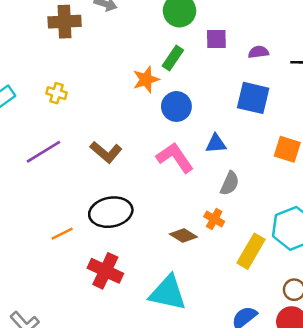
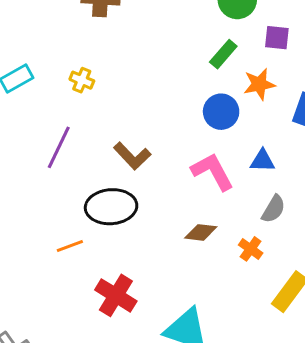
orange star: (146, 80) -> (259, 84), moved
purple line: (43, 152) -> (59, 147), turned -39
black ellipse: (111, 212) -> (111, 207), moved
brown diamond: (183, 235) -> (201, 232), moved, turned -32

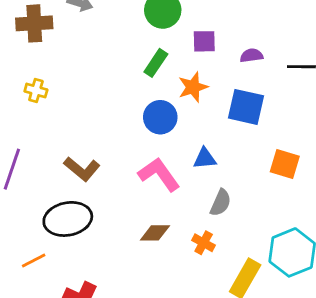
yellow cross: (82, 80) -> (36, 91), moved

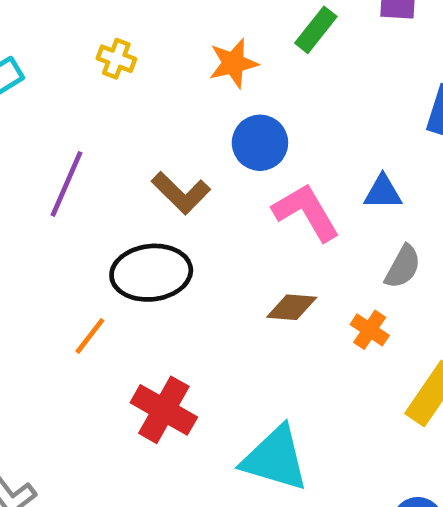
orange star: (193, 87) -> (233, 63), moved
blue circle: (160, 117) -> (260, 143), moved
orange line: (34, 260) -> (90, 336), turned -30

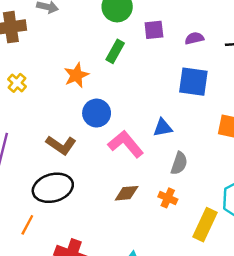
yellow cross: (116, 59) -> (17, 83), turned 30

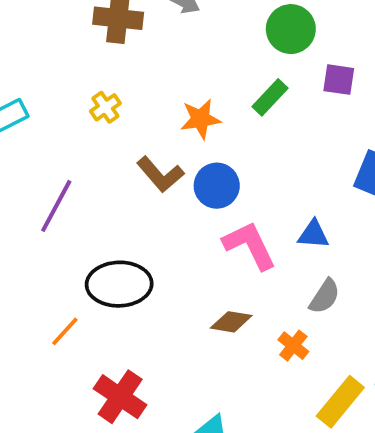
brown L-shape: (61, 145) -> (160, 174), moved

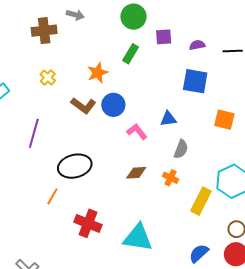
pink L-shape: (250, 245) -> (137, 132), size x0.7

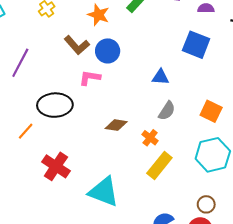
orange star: (98, 73) -> (98, 15), turned 30
orange square: (224, 120) -> (211, 111), moved
pink L-shape: (137, 132) -> (90, 78), moved, turned -55
yellow rectangle: (201, 201) -> (159, 166), moved

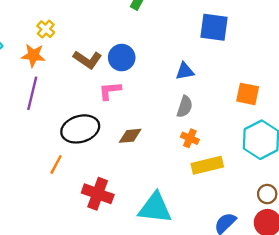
orange star: (98, 15) -> (33, 55), moved
gray semicircle: (167, 111) -> (185, 107), moved
brown diamond: (116, 125) -> (130, 136), moved
yellow rectangle: (159, 166) -> (207, 165), turned 52

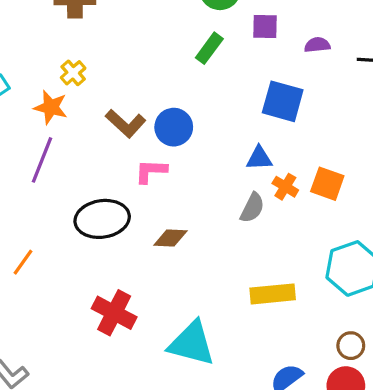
blue square: (214, 27) -> (283, 101), moved
orange square: (248, 94) -> (327, 184), moved
orange cross: (190, 138) -> (285, 187), moved
orange line: (56, 164) -> (23, 262), moved

